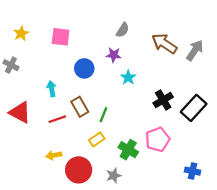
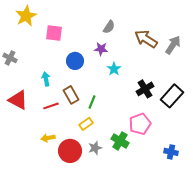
yellow star: (21, 33) -> (26, 16), moved, size x1.5
green cross: (128, 150) -> (120, 141), moved
gray star: (114, 176) -> (95, 148), moved

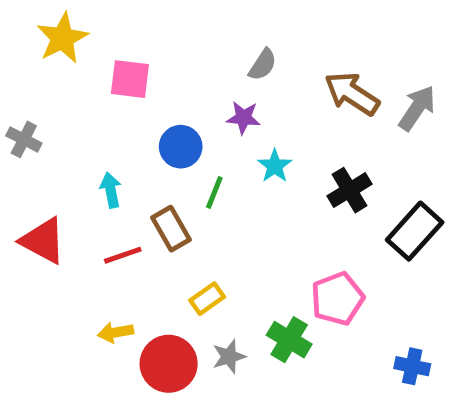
black cross: (145, 89) -> (349, 190), moved
green line: (92, 102) -> (214, 192), moved

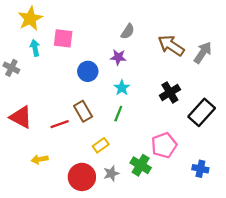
cyan star: (275, 166) -> (122, 88), moved
cyan arrow: (111, 190) -> (35, 48), moved
green line: (214, 192) -> (118, 114), moved
yellow arrow: (116, 332) -> (40, 159), moved
blue cross: (412, 366) -> (200, 169), moved

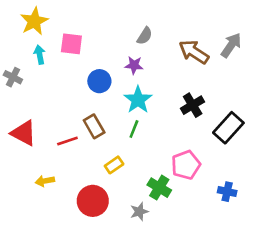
gray arrow: (203, 53) -> (231, 45), moved
cyan star: (122, 88) -> (138, 100), size x1.5
gray star: (111, 173) -> (139, 212), moved

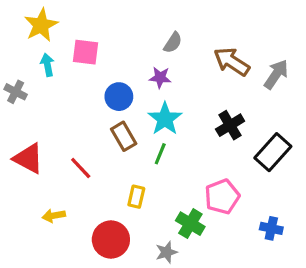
gray arrow: (231, 45) -> (276, 74), moved
brown rectangle: (94, 126) -> (124, 136), moved
red line: (67, 141) -> (81, 168), turned 66
yellow rectangle: (114, 165) -> (136, 197), turned -42

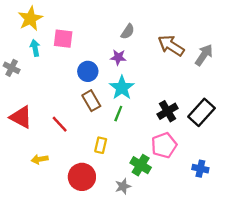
black cross: (230, 125) -> (168, 111), moved

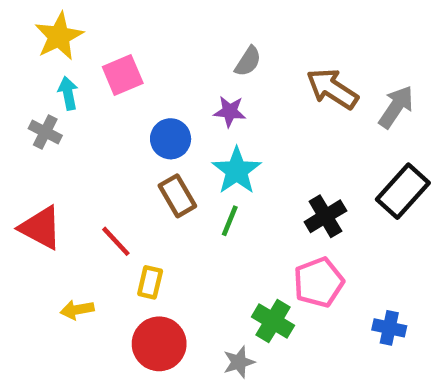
pink square: (63, 39) -> (123, 75), turned -30
gray cross: (12, 68) -> (45, 132), moved
black rectangle: (202, 112) -> (403, 191), moved
yellow rectangle: (101, 145) -> (150, 282), moved

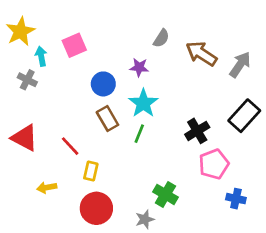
yellow star: (59, 36) -> (20, 31), moved
gray semicircle: (248, 61) -> (161, 38), moved
pink pentagon: (319, 282) -> (214, 164), moved

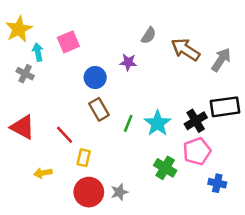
cyan star: (143, 103) -> (158, 123), moved
black rectangle: (244, 116) -> (225, 107), turned 40
black cross: (197, 131) -> (196, 121), moved
green cross: (165, 194) -> (165, 168), moved
gray star: (145, 219) -> (119, 192), moved

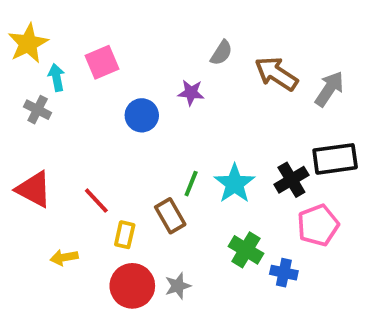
brown rectangle: (99, 109) -> (170, 216), moved
pink pentagon: (197, 151) -> (318, 225), moved
blue cross: (217, 183) -> (284, 273), moved

